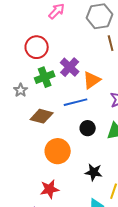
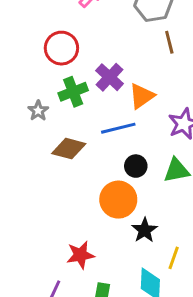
orange circle: (58, 151) -> (118, 200), moved
black star: (94, 172) -> (145, 230), turned 30

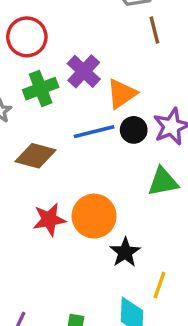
black circle: (136, 166) -> (134, 130), moved
red star: (80, 255) -> (49, 220), moved

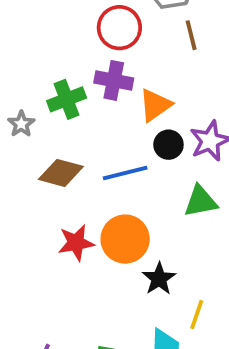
red circle: (27, 37) -> (119, 28), moved
purple cross: (84, 71) -> (114, 80), turned -32
blue line: (94, 132) -> (125, 173), moved

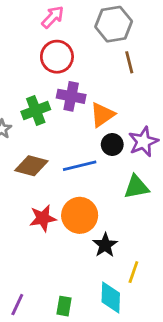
red circle: (119, 28) -> (57, 57), moved

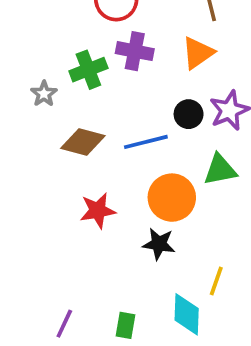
orange triangle: (102, 115) -> (198, 53), moved
orange circle: (80, 215) -> (172, 198), moved
black star: (105, 245) -> (159, 244), moved, turned -30

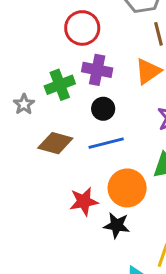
black circle: (189, 114) -> (103, 109), moved
red star: (98, 211) -> (84, 201), moved

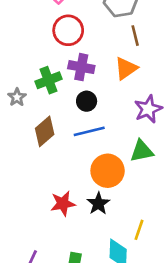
brown diamond: (55, 143) -> (45, 131), turned -56
red star: (84, 201) -> (63, 204), moved
black star: (117, 225) -> (98, 204), turned 30

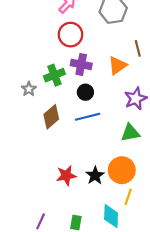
brown line: (135, 36) -> (138, 48), moved
orange circle: (108, 171) -> (122, 170), moved

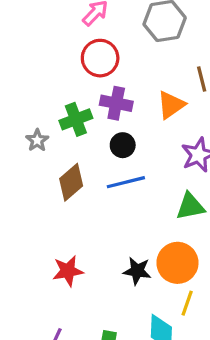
red star: (66, 176) -> (68, 271), moved
black star: (95, 176) -> (137, 271), turned -30

